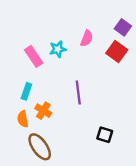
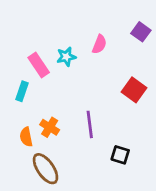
red square: (117, 52) -> (134, 90), moved
cyan rectangle: (26, 91) -> (22, 91), moved
purple line: (78, 93) -> (90, 124), moved

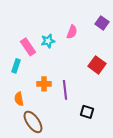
orange cross: (50, 127) -> (44, 84), moved, turned -32

